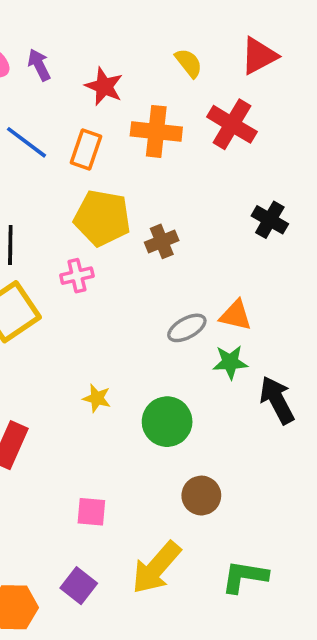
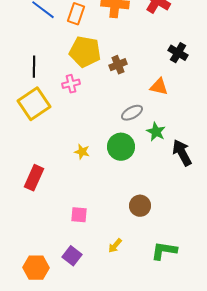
orange triangle: (236, 315) -> (159, 87), moved
green star: (230, 362) -> (156, 132), turned 30
green circle: (167, 422) -> (121, 147), moved
yellow arrow: (156, 568) -> (115, 246), size x0.5

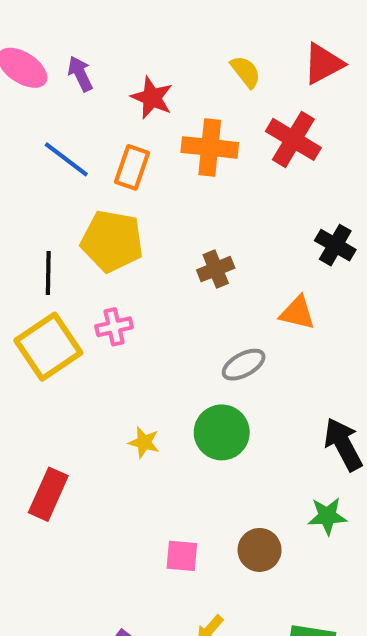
yellow pentagon: (85, 52) -> (112, 241), moved
pink cross: (71, 84) -> (114, 327), moved
green star: (156, 132) -> (327, 516), moved, turned -30
pink square: (79, 215) -> (182, 556), moved

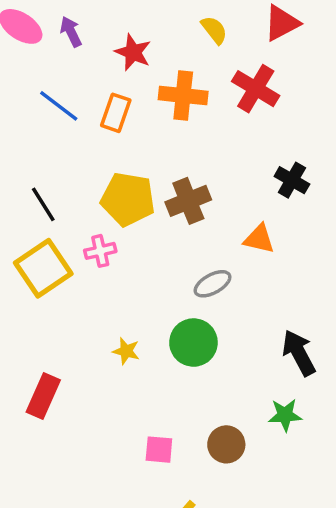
yellow pentagon: (112, 241) -> (128, 199), moved
brown cross: (216, 269) -> (188, 201), size x1.4
black line: (48, 273) -> (43, 204), turned -33

